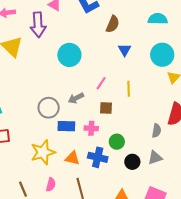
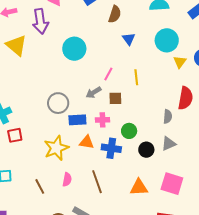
gray arrow: (76, 98) -> (94, 92), moved
orange triangle: (72, 158) -> (87, 142), moved

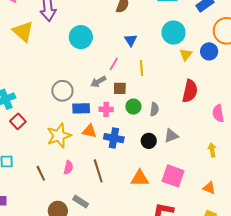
blue triangle: (129, 39) -> (131, 40), moved
gray semicircle: (168, 116) -> (154, 109), moved
green circle: (129, 131) -> (133, 107), moved
red square: (15, 135) -> (18, 121), turned -35

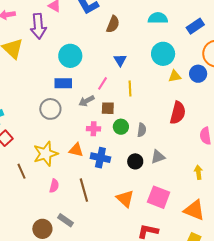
yellow triangle: (186, 55) -> (175, 76), turned 40
blue rectangle: (81, 108) -> (63, 83), moved
brown line: (41, 173) -> (22, 171), moved
orange triangle: (140, 178) -> (125, 199), turned 42
orange triangle: (209, 188) -> (194, 210), size x1.6

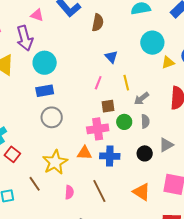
cyan circle: (70, 56) -> (45, 63), moved
blue rectangle: (63, 83) -> (45, 91), moved
gray arrow: (87, 101) -> (142, 99), moved
pink cross: (94, 129) -> (98, 129), size x1.5

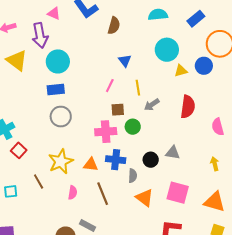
gray semicircle: (145, 121) -> (133, 176), moved
gray triangle: (166, 145) -> (173, 153), turned 35
orange triangle: (84, 153) -> (91, 165), moved

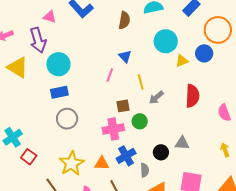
brown semicircle: (114, 26) -> (124, 20), moved
pink line: (110, 86) -> (110, 75), moved
blue cross: (116, 160) -> (126, 156), turned -30

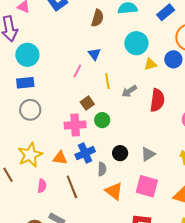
gray arrow: (156, 97) -> (129, 91), moved
brown square: (123, 106) -> (87, 103), turned -32
gray triangle: (182, 143) -> (148, 154), moved, turned -42

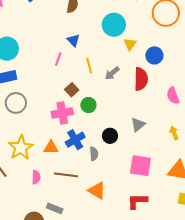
blue circle: (173, 59) -> (154, 55), moved
yellow triangle: (150, 64) -> (130, 44), turned -32
gray triangle: (148, 154) -> (138, 125), moved
brown line: (72, 187) -> (66, 175), turned -55
orange triangle: (114, 191) -> (97, 191), moved

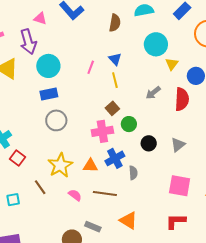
pink line: (58, 59) -> (91, 67), moved
yellow line: (89, 66) -> (115, 80), moved
black circle: (110, 136) -> (149, 143), moved
pink semicircle: (36, 177) -> (75, 195), turned -56
orange triangle: (97, 191) -> (128, 220), moved

